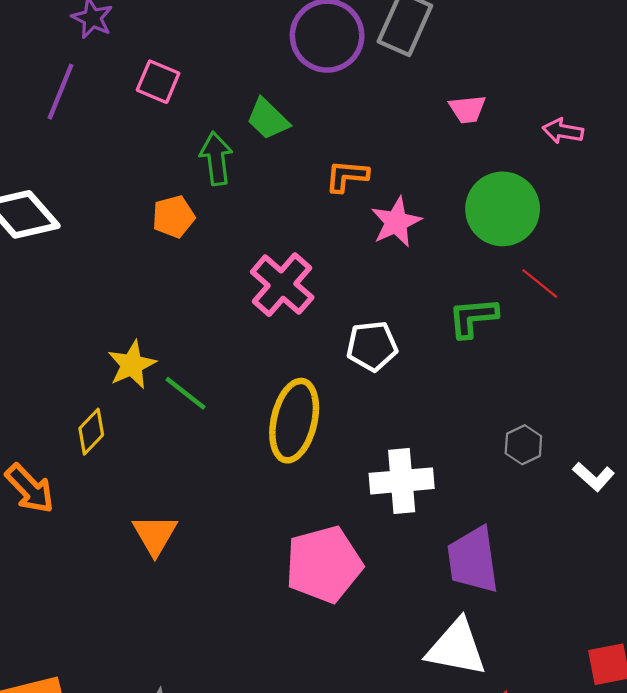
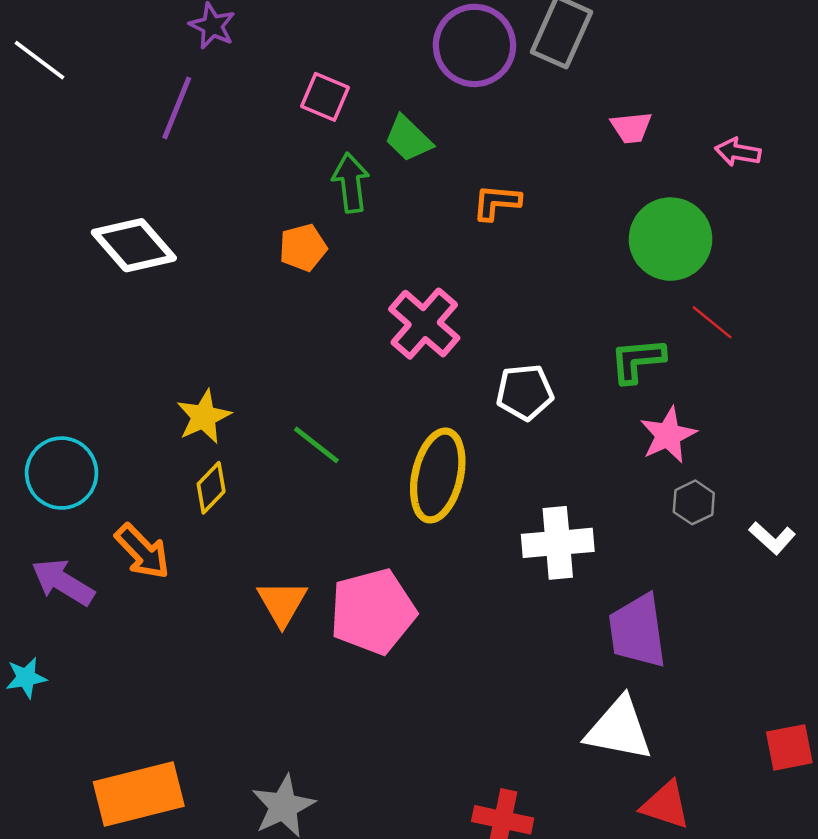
pink square: (158, 82) -> (325, 97), moved
pink star: (396, 222) -> (668, 435), moved
yellow star: (132, 365) -> (204, 417), moved
pink pentagon: (324, 564) -> (373, 611), moved

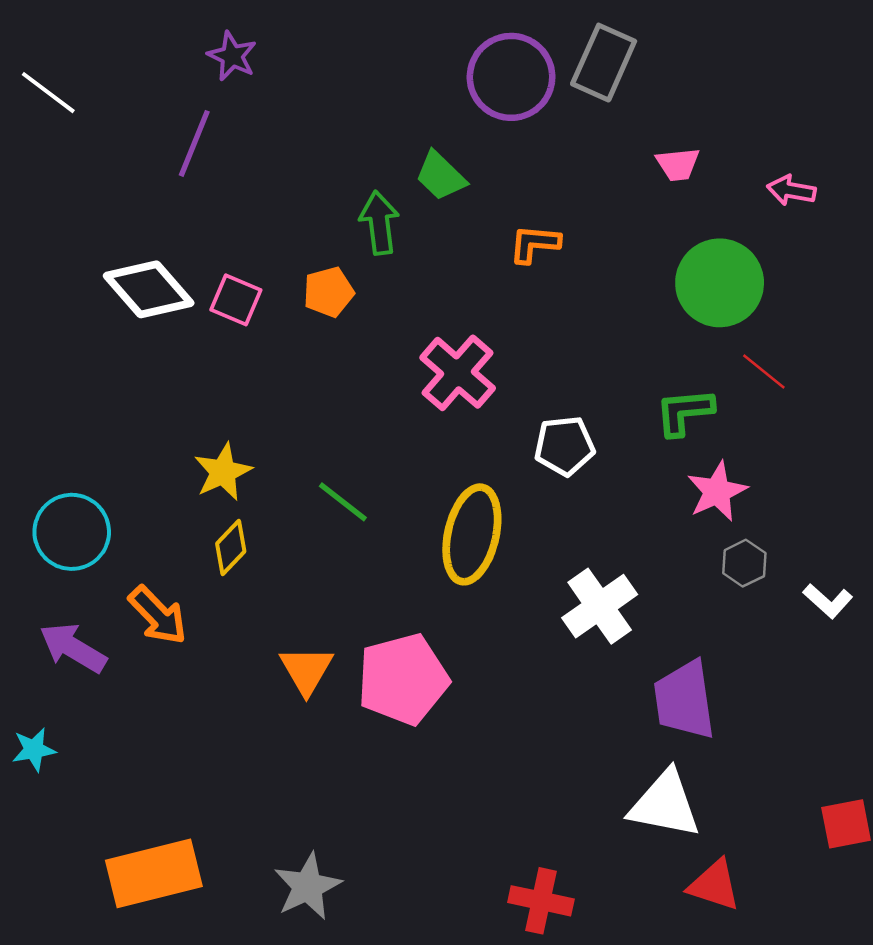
pink square: (325, 97) -> (236, 300), moved
white cross: (558, 543) -> (600, 606), turned -30

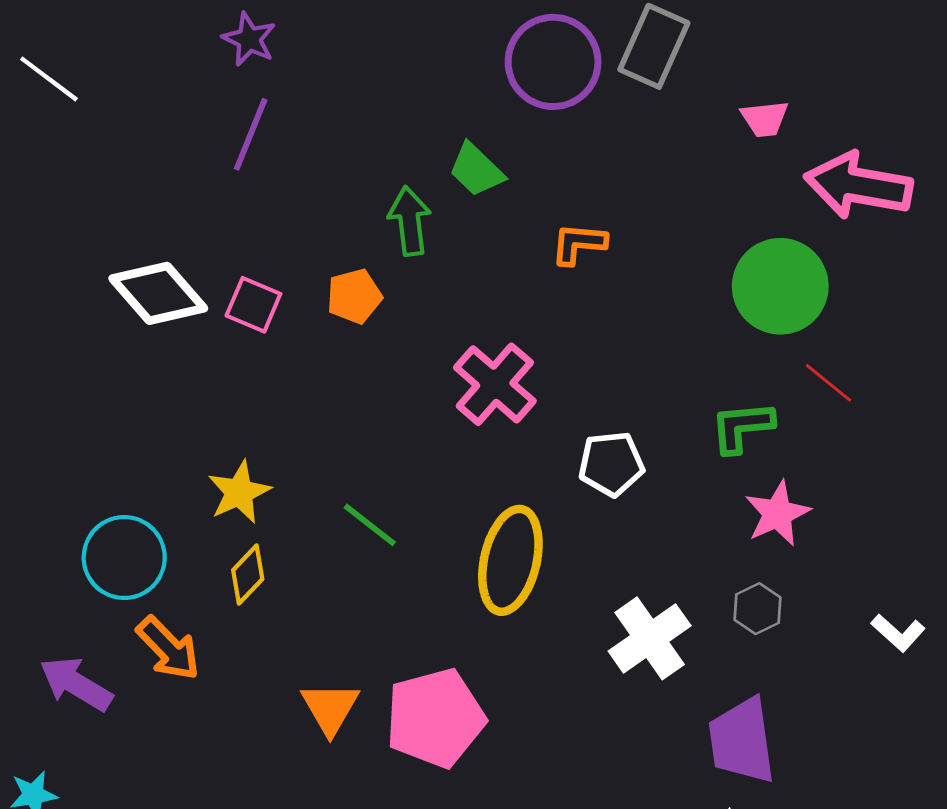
purple line: (194, 143) -> (251, 134), moved
pink trapezoid: (678, 164) -> (765, 119), moved
pink arrow: (791, 190) -> (858, 185), size x2.0
cyan circle: (72, 532) -> (124, 558), moved
gray hexagon: (744, 563) -> (758, 609), moved

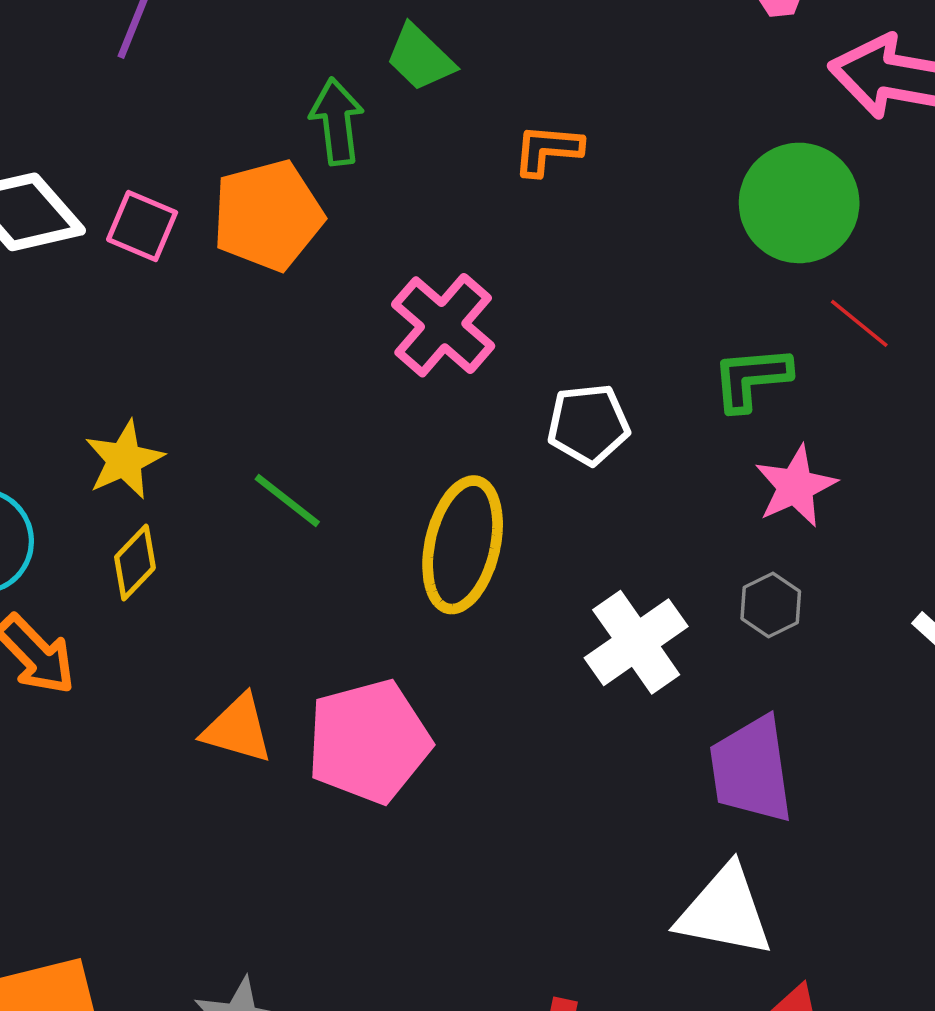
orange pentagon: (354, 296) -> (268, 215), size x1.6
orange triangle: (330, 708) -> (238, 729), turned -44

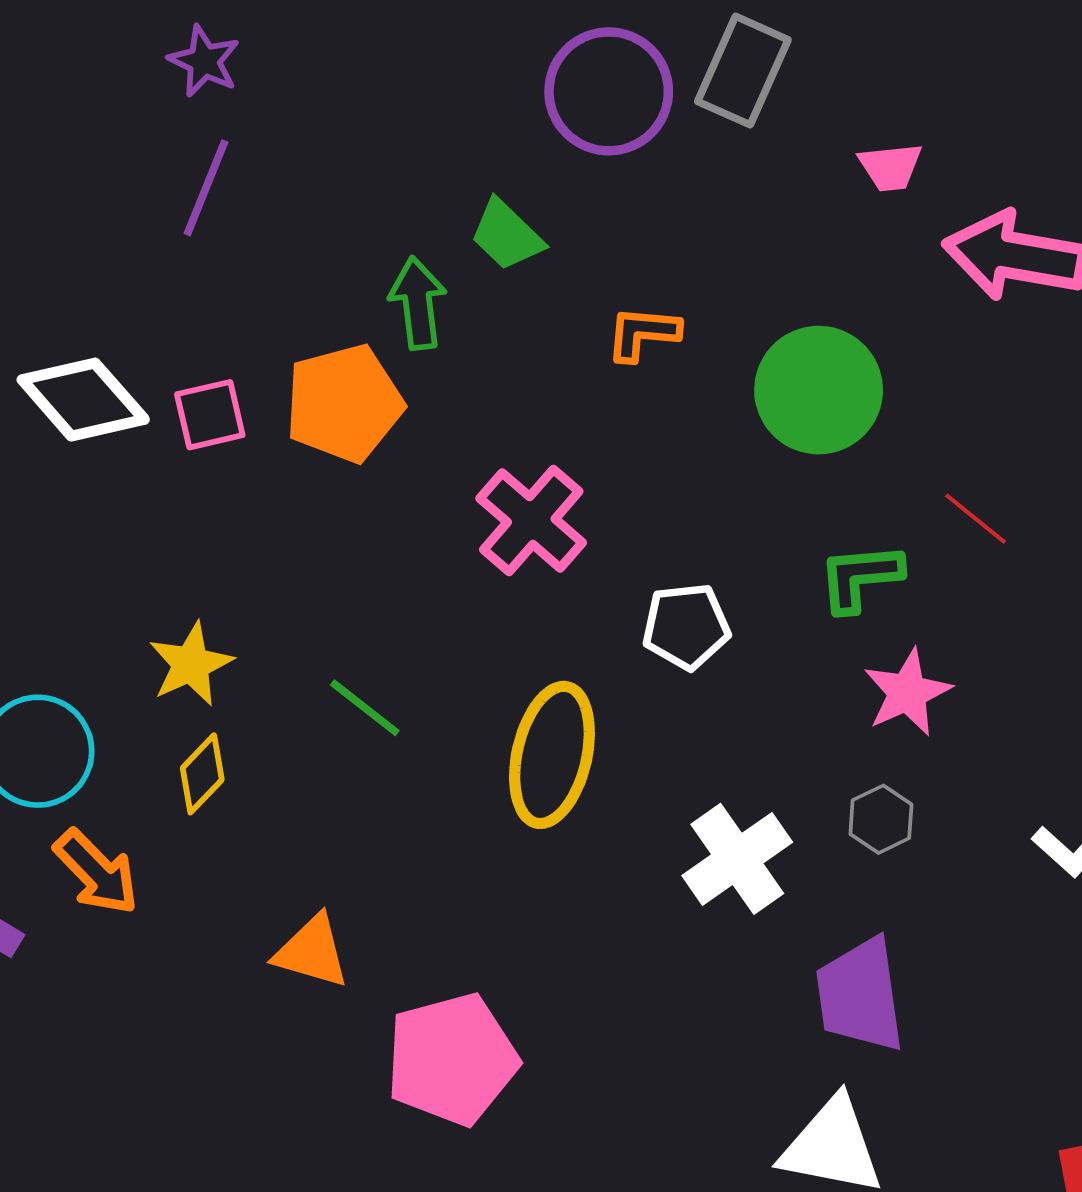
green circle: (799, 203) -> (819, 390), moved
pink square: (142, 226) -> (210, 415), turned -36
pink pentagon: (369, 741) -> (452, 1059), moved

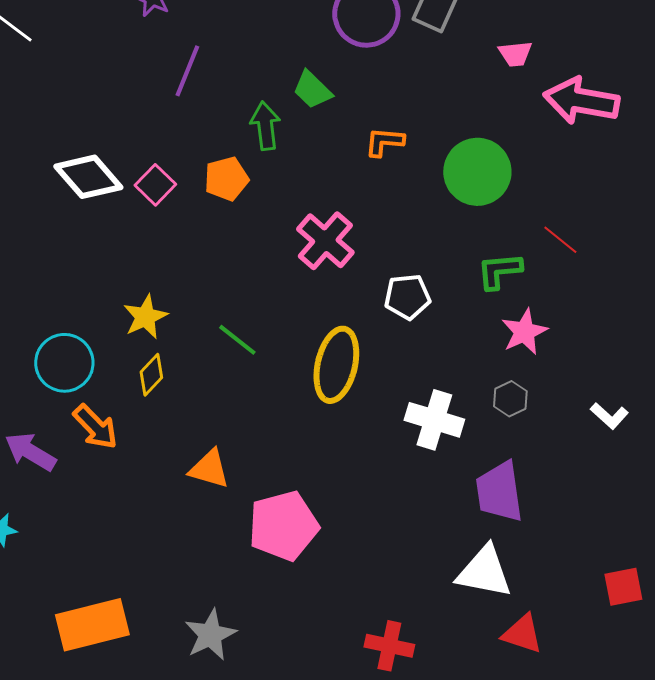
purple line: (206, 188) -> (187, 71), moved
orange pentagon: (344, 403) -> (226, 179), size x0.7
pink square: (210, 415) -> (155, 185), turned -33
white cross: (737, 859) -> (434, 420), turned -38

